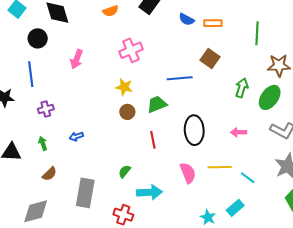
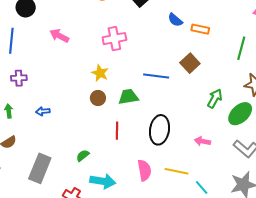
pink arrow: (77, 59) -> (59, 36), turned 84

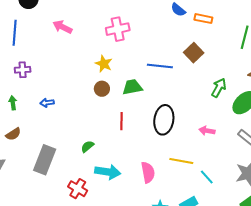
pink semicircle: (144, 170) -> (148, 172), moved

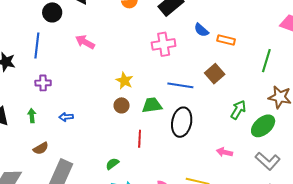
pink cross: (118, 29) -> (164, 44), moved
black ellipse: (164, 120) -> (182, 122), moved
brown semicircle: (13, 134) -> (41, 148), moved
green semicircle: (87, 146) -> (112, 164), moved

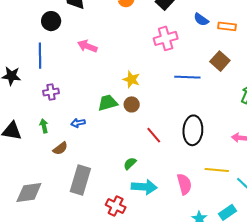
green trapezoid: (152, 105) -> (108, 103), moved
black ellipse: (182, 122) -> (193, 130), moved
red line: (140, 139) -> (154, 135), turned -36
brown semicircle: (41, 148) -> (60, 148), moved

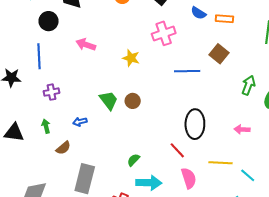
yellow star: (131, 79) -> (131, 58), moved
green trapezoid: (108, 103) -> (109, 100), turned 70
red line: (154, 135) -> (177, 150), moved

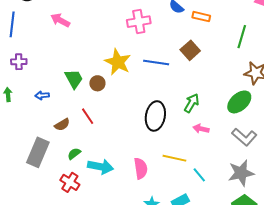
yellow star: (131, 58) -> (118, 62), moved, size x1.5
green arrow: (248, 85) -> (192, 103), moved
brown semicircle: (63, 148) -> (62, 125), moved
red line: (177, 150) -> (88, 116), moved
green semicircle: (133, 160) -> (74, 154), moved

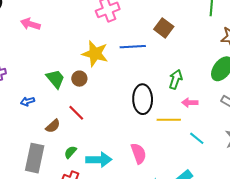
yellow line: (174, 158) -> (169, 120), moved
cyan line: (199, 175) -> (197, 138), moved

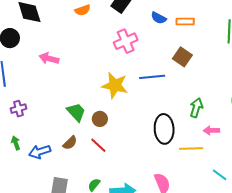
brown circle: (79, 79) -> (100, 119), moved
blue arrow: (28, 101) -> (40, 152), moved, size x1.5
brown semicircle: (53, 126) -> (70, 143), moved
cyan line: (197, 138) -> (220, 175), moved

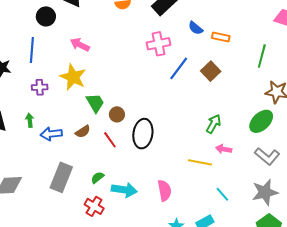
blue line: (152, 77) -> (179, 68), moved, turned -60
yellow star: (115, 85) -> (73, 77), moved
black ellipse: (164, 129) -> (143, 134), moved

